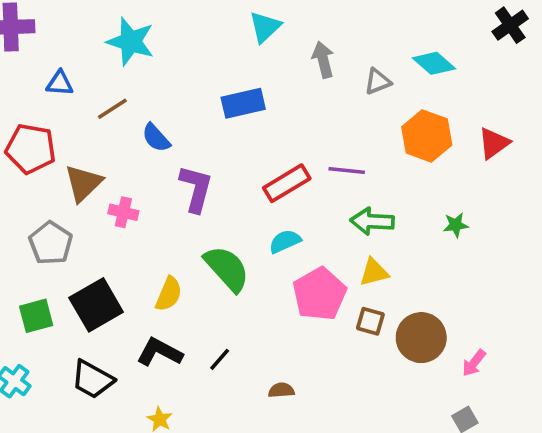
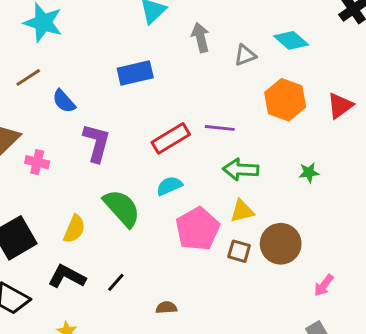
brown circle: (421, 338) -> (281, 244), moved

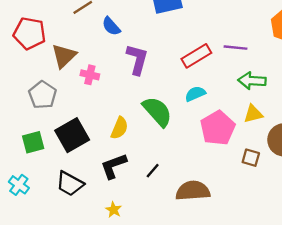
brown square: (239, 251) -> (251, 158), moved
black L-shape: (67, 276) -> (114, 166), turned -48
brown semicircle: (166, 308) -> (193, 191), size x2.0

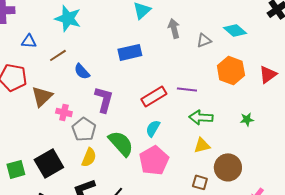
cyan semicircle: (195, 94) -> (153, 128), turned -36
gray pentagon: (43, 95) -> (84, 129), moved
pink pentagon: (218, 128) -> (154, 160), moved

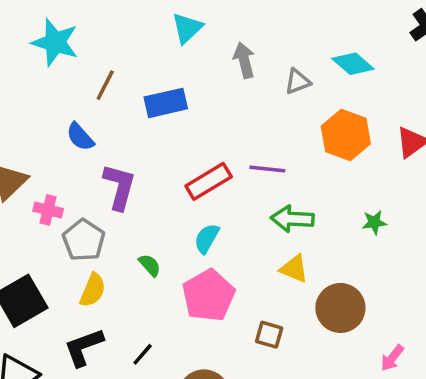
brown line: (58, 55) -> (105, 85), moved, turned -30
green semicircle: (121, 143) -> (150, 265), size x0.5
yellow triangle: (202, 145) -> (294, 269), turned 36
brown square: (200, 182) -> (269, 335), moved

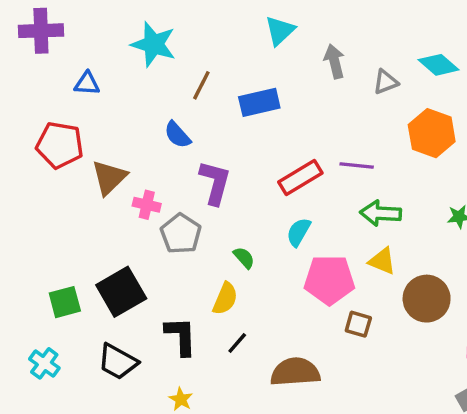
yellow semicircle: (93, 290) -> (225, 299), moved
pink pentagon: (209, 295) -> (329, 280), moved, turned 30
black L-shape: (84, 347) -> (181, 336), turned 108

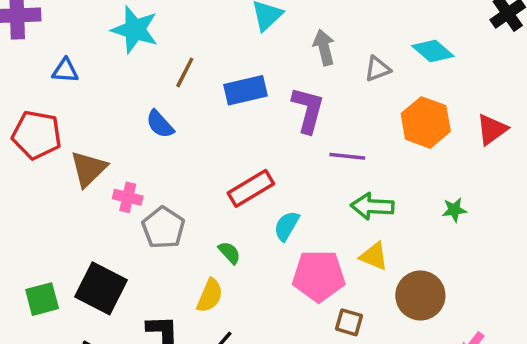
red rectangle: (300, 177) -> (251, 188), moved
purple L-shape: (215, 183) -> (308, 110), moved
black square: (121, 292) -> (101, 288), turned -33

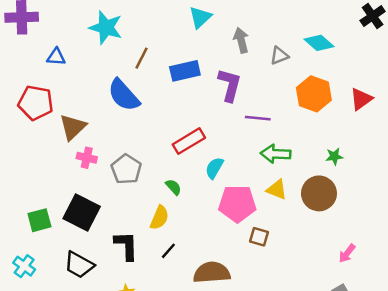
blue semicircle: (160, 124) -> (124, 95), size x1.6
pink cross: (128, 197) -> (87, 158), moved
brown circle: (420, 295) -> (319, 193), moved

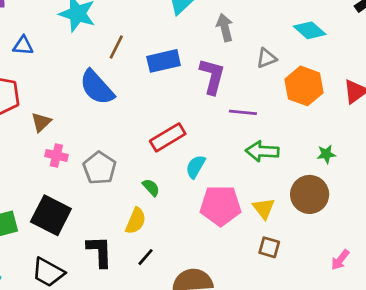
gray triangle: (279, 56) -> (266, 58), moved
brown triangle: (73, 127) -> (41, 122), size x0.7
yellow triangle: (277, 190) -> (264, 208), moved, turned 30
brown square: (259, 237) -> (269, 247), moved

